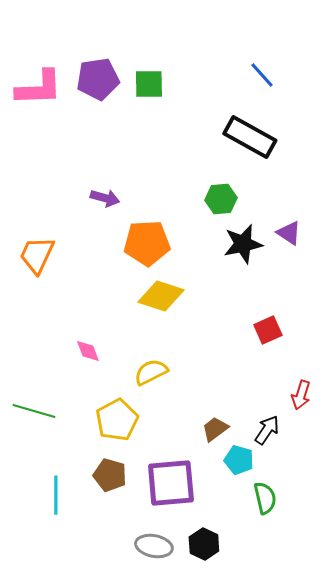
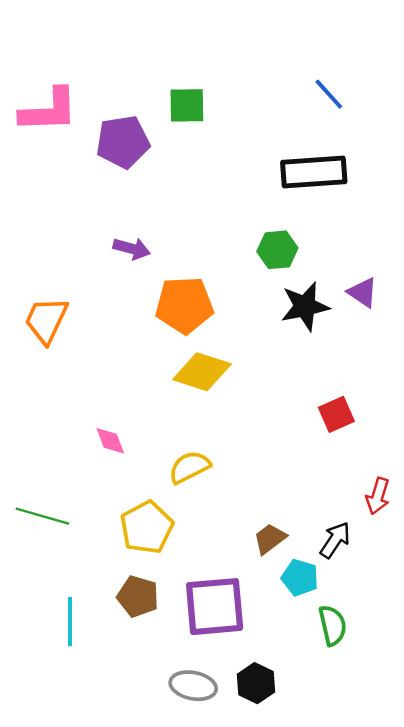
purple pentagon: (98, 79) -> (123, 142), moved
black rectangle: (250, 137) -> (314, 172), turned -33

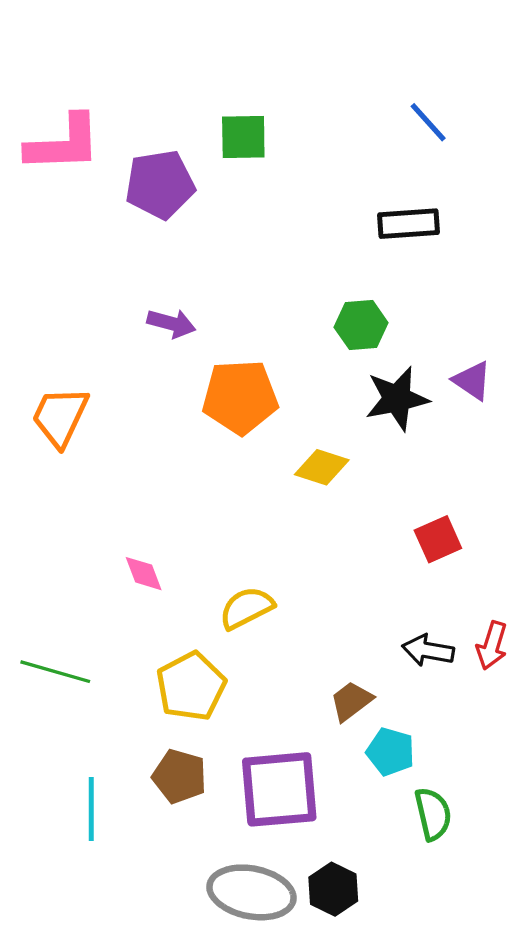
black rectangle: (314, 172) -> (408, 224), size x0.7
yellow diamond: (202, 372) -> (322, 467), moved, size x0.7
black arrow: (335, 540) -> (428, 650), moved, turned -114
gray ellipse: (193, 686) -> (251, 892), size x1.4

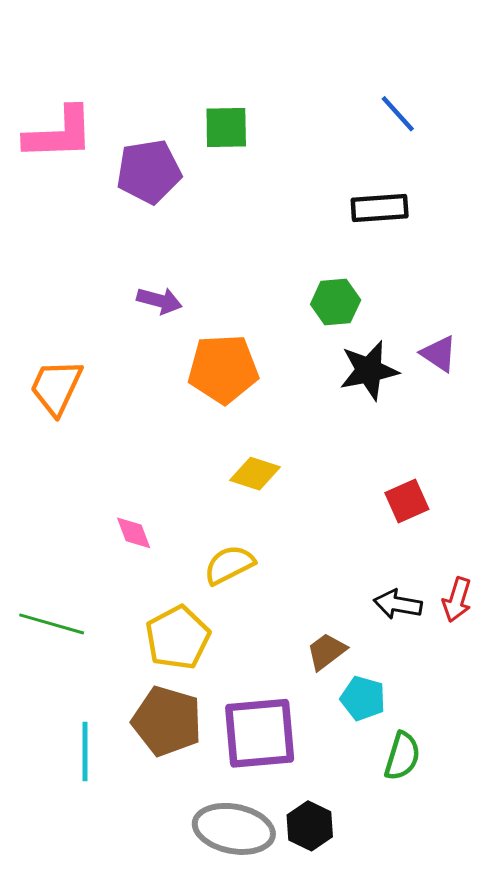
yellow diamond: (322, 467) -> (255, 474), moved
brown pentagon: (180, 776) -> (167, 721), size x1.4
green semicircle: (433, 814) -> (402, 756), turned 30

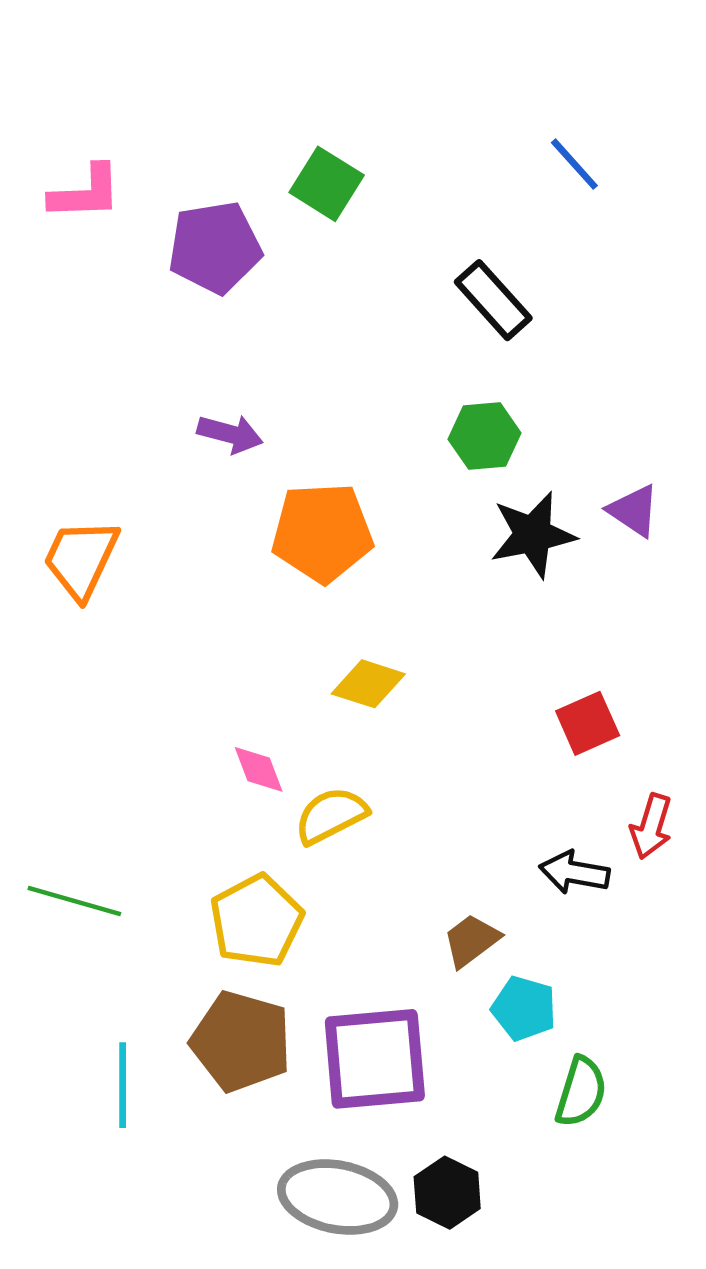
green square: (226, 127) -> (327, 184), turned 33
pink L-shape: (59, 134) -> (85, 193), size x0.7
black rectangle: (380, 208) -> (493, 300), moved, turned 52
pink diamond: (134, 533) -> (259, 769), moved
red arrow: (457, 600) -> (651, 826), moved

